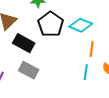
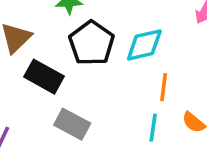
cyan diamond: (81, 25) -> (144, 45), turned -35
gray rectangle: (29, 70) -> (72, 124), moved

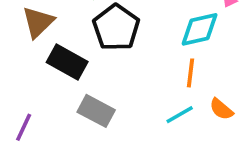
cyan diamond: (144, 45) -> (200, 29), moved
cyan line: (153, 128) -> (180, 115), turned 52

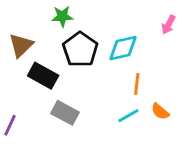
cyan diamond: (200, 29) -> (123, 48), moved

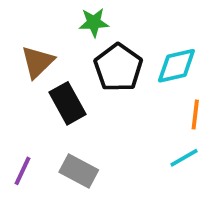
black rectangle: (43, 76) -> (68, 103), turned 32
gray rectangle: (65, 113) -> (79, 171), moved

